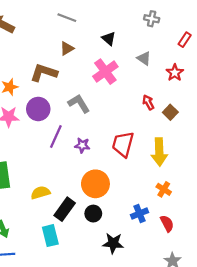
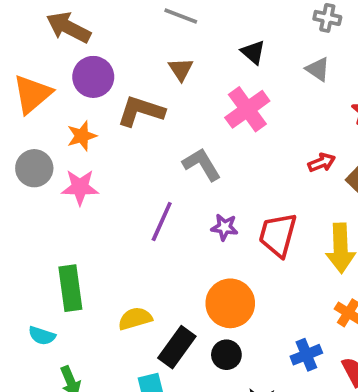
brown triangle: (67, 48) -> (181, 69), turned -32
gray triangle: (144, 58) -> (318, 69), moved
red arrow: (148, 102) -> (322, 163), turned 96
purple circle: (38, 109) -> (93, 77), moved
purple star: (82, 145) -> (225, 227), moved

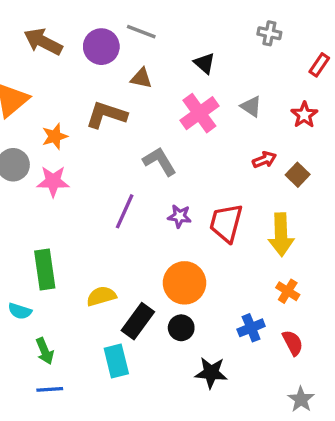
brown triangle: (181, 69) -> (141, 78), turned -45
gray triangle: (318, 69) -> (251, 106), moved
purple circle: (93, 77) -> (101, 47), moved

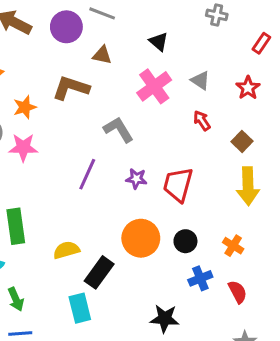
red arrow: (264, 160) -> (202, 121), moved, turned -102
yellow arrow: (281, 235) -> (248, 186), moved
black circle: (181, 328) -> (185, 241), moved

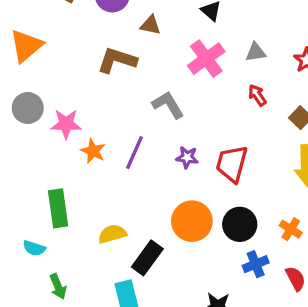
gray triangle: (200, 80) -> (256, 52), turned -42
orange star: (25, 107) -> (93, 151), moved, turned -30
black circle: (185, 241) -> (240, 224), size x1.4

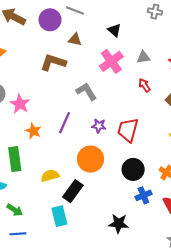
pink star: (66, 124) -> (20, 104), turned 30
orange star: (93, 151) -> (33, 131), moved
orange circle: (192, 221) -> (91, 159), moved
green arrow: (58, 286) -> (15, 210), turned -35

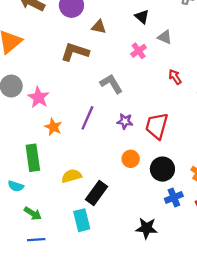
gray triangle: (143, 57) -> (165, 37), moved, turned 32
pink cross: (111, 61) -> (139, 51), size x0.6
orange circle: (91, 159) -> (131, 159), moved, size x0.6

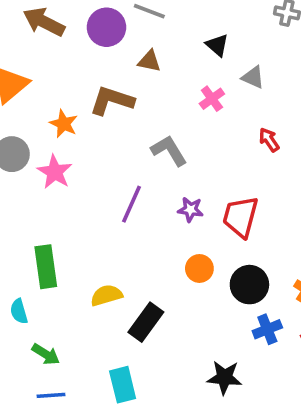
orange star: (53, 127) -> (64, 124), moved
cyan semicircle: (16, 186) -> (19, 311), turned 56
cyan rectangle: (82, 220) -> (123, 385), moved

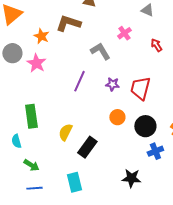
pink cross: (212, 99) -> (124, 33), moved
yellow semicircle: (106, 295) -> (65, 132), turned -48

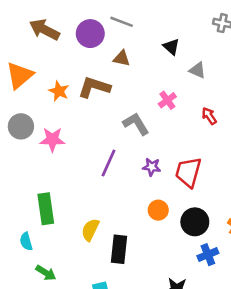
orange star: (41, 36) -> (59, 91), moved
pink star: (36, 63) -> (52, 139), turned -30
black rectangle: (87, 147) -> (119, 249), turned -30

